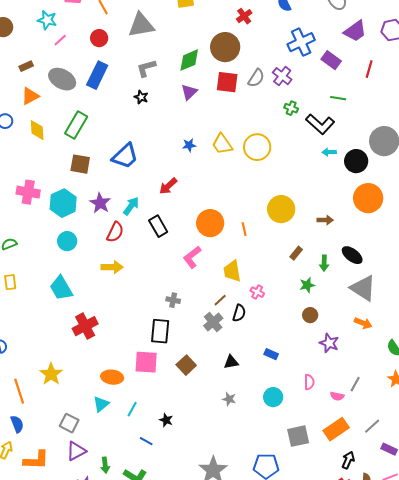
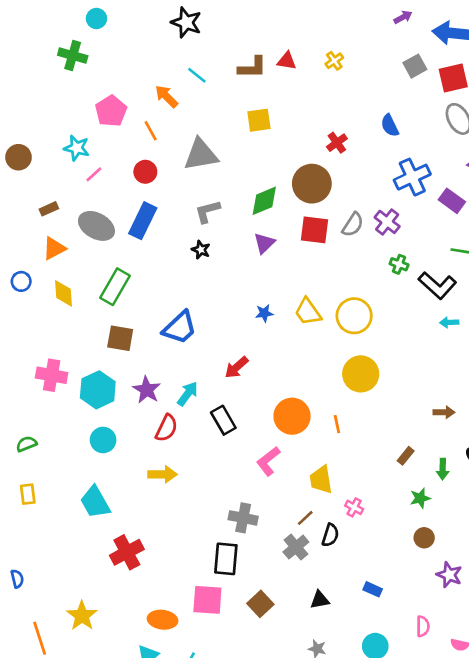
yellow circle: (281, 209) -> (361, 374), moved
gray cross: (173, 300) -> (243, 518), size x1.5

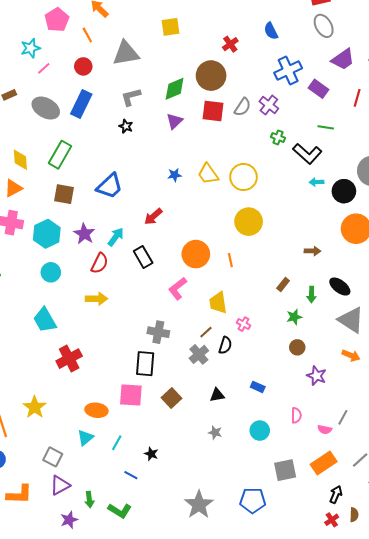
cyan star: (77, 148) -> (31, 48), turned -30
orange triangle: (54, 248) -> (13, 188), moved

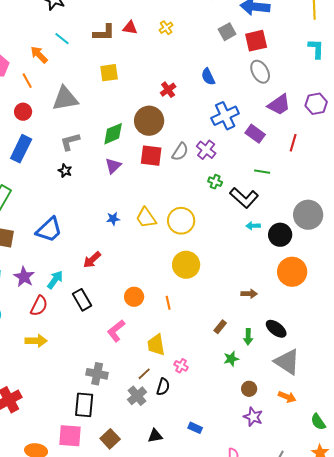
orange circle: (196, 254) -> (134, 297), size x0.7
brown circle: (297, 347) -> (249, 389), moved

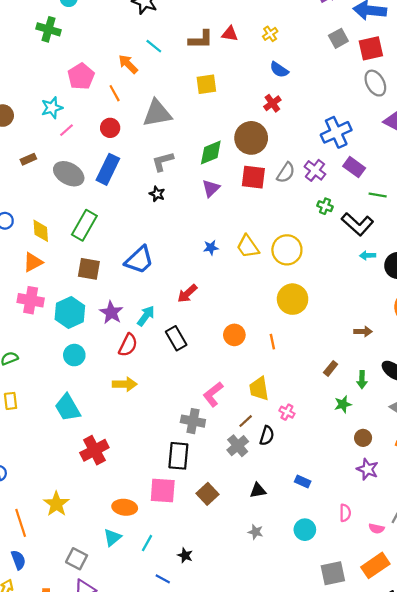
blue semicircle: (208, 77) -> (279, 70), moved, turned -30
purple rectangle: (255, 134) -> (354, 167), moved
pink L-shape: (116, 331) -> (213, 394), moved

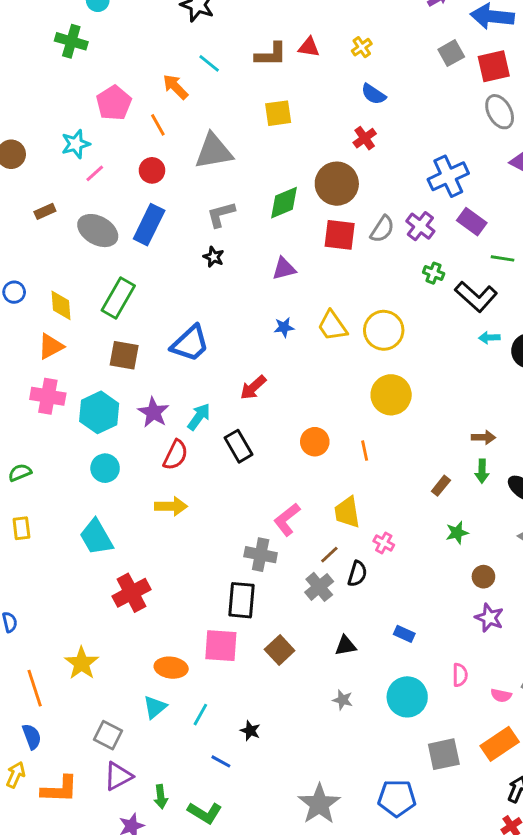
purple triangle: (211, 188) -> (284, 269), moved, turned 30
green arrow: (362, 380) -> (482, 471), moved
cyan circle: (305, 530) -> (407, 697), size x1.4

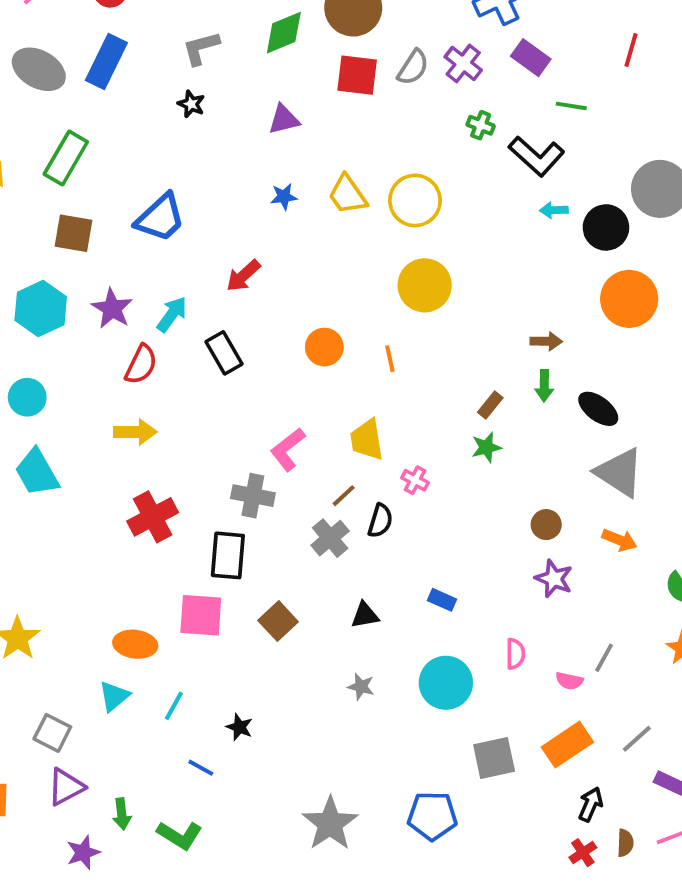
cyan circle: (105, 468) -> (27, 397), moved
green star: (457, 533) -> (486, 447), moved
red cross: (131, 593) -> (153, 517), moved

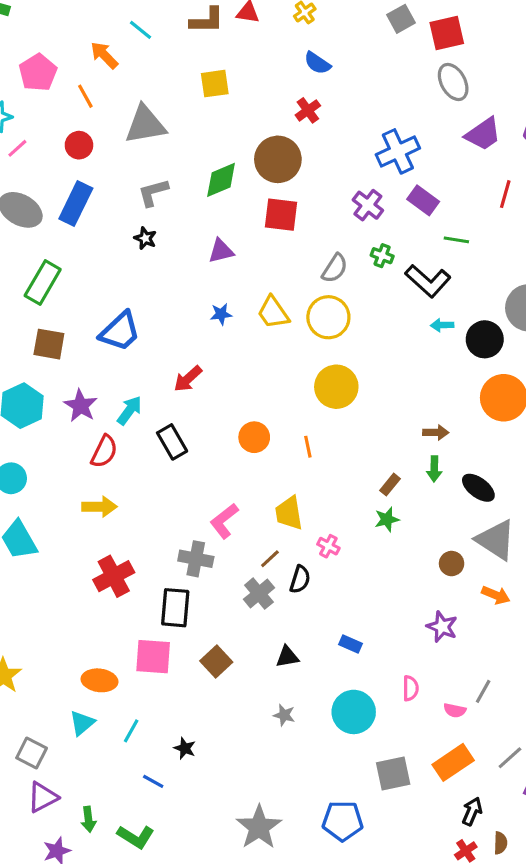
gray semicircle: (413, 67) -> (335, 268), moved
brown circle: (546, 525) -> (452, 564), moved

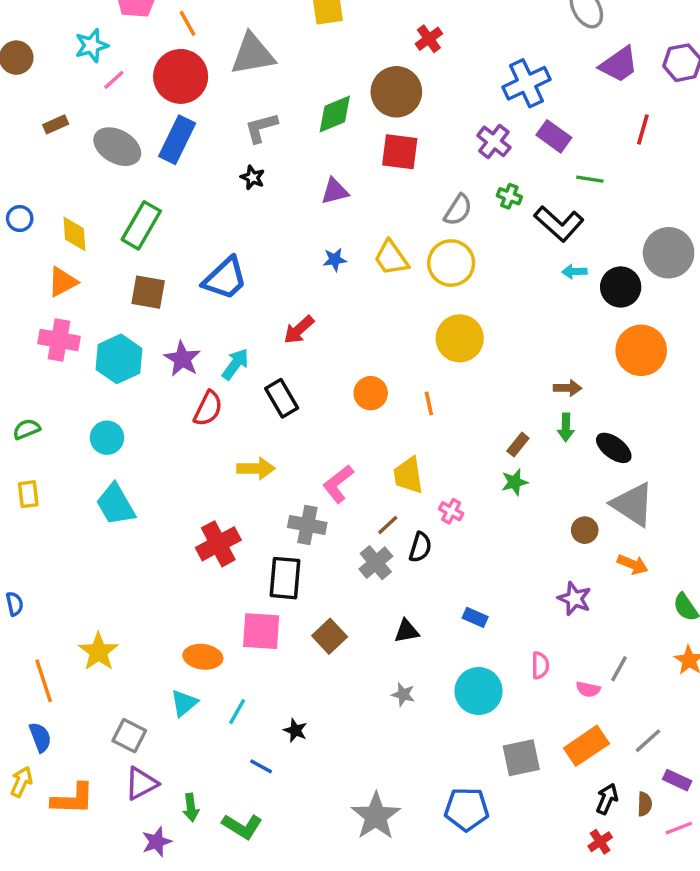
red circle: (79, 145) -> (181, 76), size x1.8
yellow arrow: (99, 507) -> (256, 468), moved
brown semicircle: (500, 843) -> (645, 804), moved

